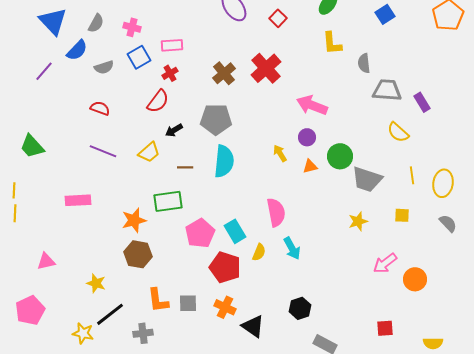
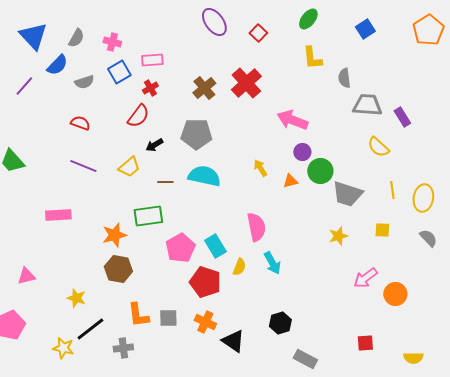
purple circle: (307, 137) -> (302, 152), moved
cyan semicircle: (224, 161) -> (204, 176), turned -84

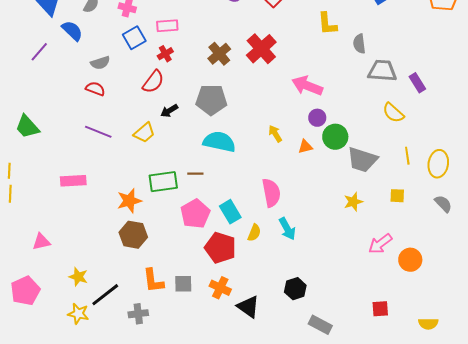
blue semicircle: (57, 65) -> (72, 31), turned -90
gray semicircle: (84, 82) -> (100, 63), moved
brown line: (165, 182) -> (195, 174), moved
yellow star: (76, 298) -> (78, 277), moved

